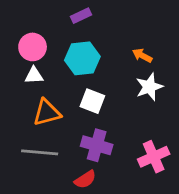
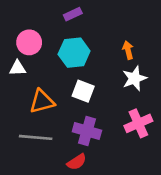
orange arrow: (142, 56) -> (128, 50), turned 48
white triangle: (34, 75) -> (18, 68), moved
pink cross: (154, 157) -> (138, 123), moved

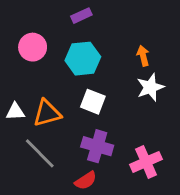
white triangle: (18, 68) -> (15, 112), moved
pink cross: (138, 123) -> (146, 162), moved
gray line: (36, 137) -> (40, 153), turned 40

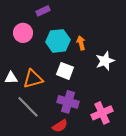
purple rectangle: (81, 16) -> (43, 11), moved
orange arrow: (143, 56) -> (81, 43), moved

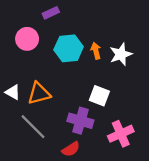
white star: (105, 61) -> (121, 54), moved
white square: (65, 71) -> (99, 96), moved
white triangle: (11, 78) -> (13, 92), turned 32

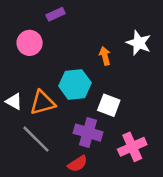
cyan hexagon: (69, 48) -> (75, 84), moved
white star: (121, 54) -> (139, 43), moved, turned -30

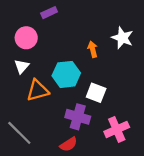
white triangle: (14, 101) -> (22, 66), moved, turned 42
gray line: (36, 139) -> (19, 133), moved

